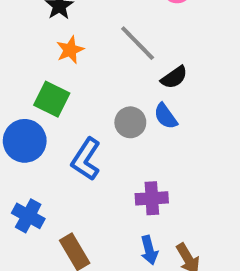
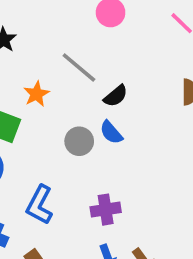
orange star: (70, 50) -> (36, 94), moved
blue L-shape: (86, 159) -> (40, 205), moved

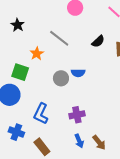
black semicircle: (116, 96) -> (98, 41), moved
blue semicircle: (111, 132) -> (78, 73), turned -48

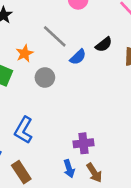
blue semicircle: (78, 73) -> (78, 57), moved, turned -48
gray circle: (61, 78) -> (45, 77), moved
purple cross: (77, 115) -> (83, 143), moved

